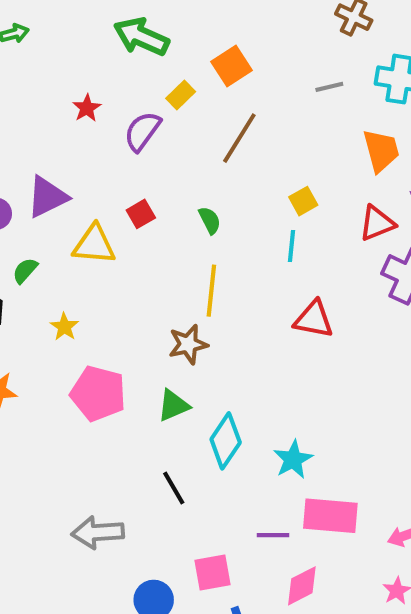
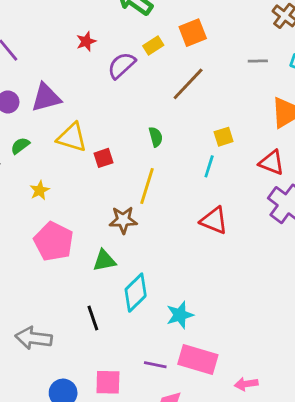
red square: (141, 214) -> (104, 158), moved
red triangle: (377, 223) -> (272, 163), turned 32

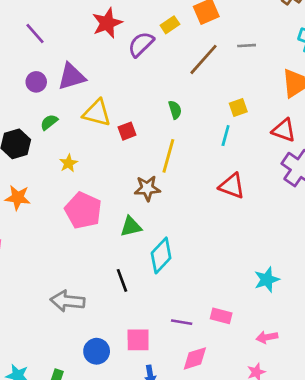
red star: (86, 41) -> (107, 23), size x1.6
gray line: (258, 61) -> (247, 46), moved
cyan star: (180, 315) -> (267, 280), moved
pink rectangle: (198, 359) -> (221, 316), size x0.6

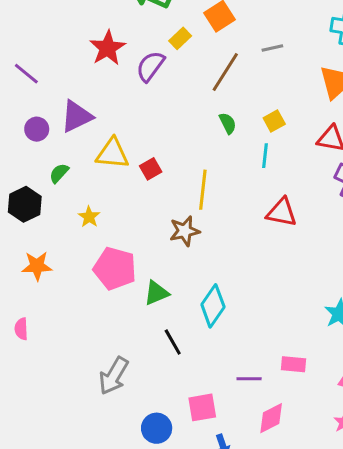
green semicircle: (175, 110) -> (228, 123), moved
green triangle: (131, 227) -> (156, 293), moved
gray arrow: (67, 301) -> (114, 376), turned -56

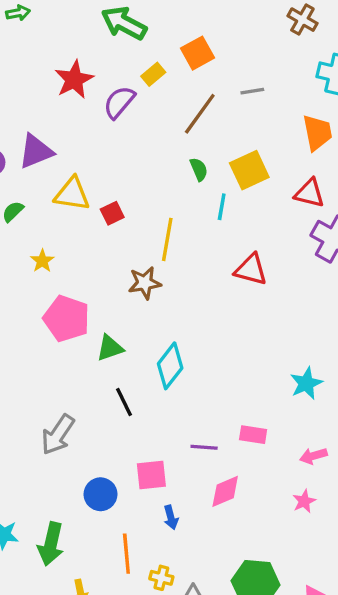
yellow square: (274, 121) -> (249, 170), size x1.6
cyan line: (265, 156) -> (222, 207), moved

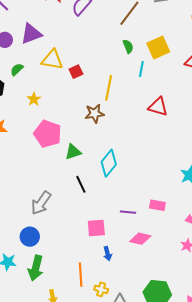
pink diamond: (225, 491) -> (140, 239), turned 35
blue circle: (101, 494) -> (30, 237), moved

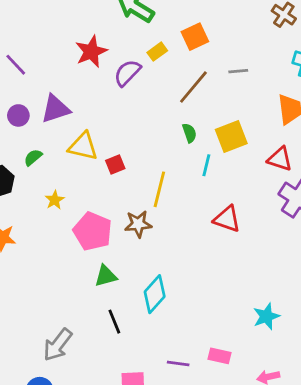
pink pentagon: (48, 134) -> (93, 231), moved

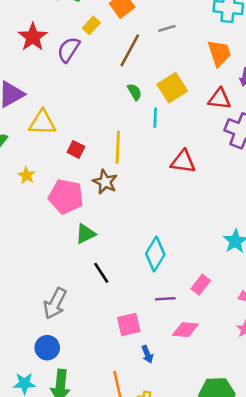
red square: (115, 164) -> (76, 149), moved, turned -30
brown star: (138, 224) -> (105, 182), turned -30
cyan diamond: (155, 294) -> (155, 254), moved
pink rectangle: (219, 356) -> (201, 285), turned -54

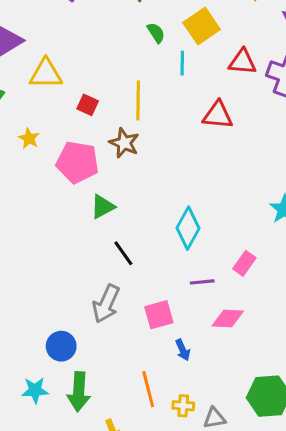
red triangle: (219, 99) -> (243, 62), moved
gray arrow: (55, 303) -> (106, 304), moved

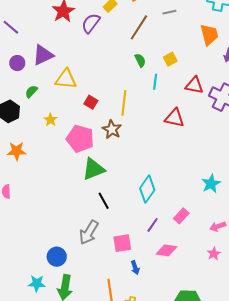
yellow square: (202, 26) -> (170, 59), size x0.6
green triangle: (103, 207) -> (93, 169), size x1.4
purple line: (202, 282) -> (153, 225), turned -56

